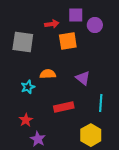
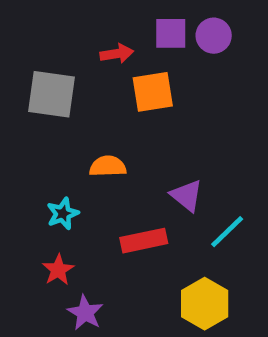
purple circle: (95, 25) -> (214, 36), moved
purple triangle: (83, 78) -> (187, 196), moved
cyan star: (28, 87) -> (63, 214), moved
cyan line: (101, 103) -> (227, 232), turned 42

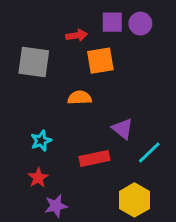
orange semicircle: (108, 166) -> (80, 98), moved
purple star: (85, 313) -> (56, 206), turned 30

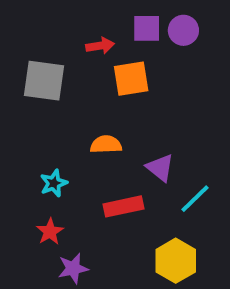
orange semicircle: (80, 98) -> (106, 144), moved

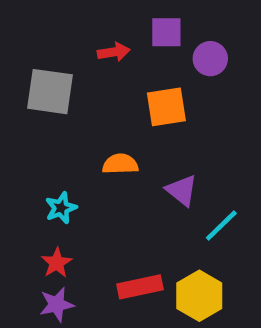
purple circle: (183, 30) -> (210, 59), moved
orange square: (131, 79) -> (166, 107), moved
red rectangle: (123, 206) -> (140, 287), moved
purple star: (73, 268) -> (57, 305), moved

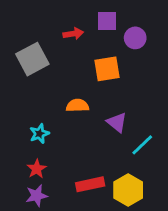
gray square: (50, 92) -> (32, 59), turned -36

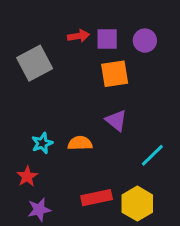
purple square: (107, 21) -> (107, 39), moved
orange semicircle: (77, 106) -> (80, 143), moved
purple triangle: (117, 122) -> (116, 121), moved
red star: (37, 169) -> (27, 176), moved

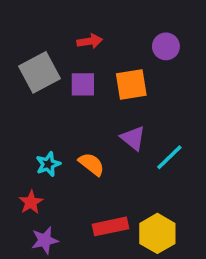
purple square: (107, 39) -> (83, 84), moved
orange semicircle: (80, 143) -> (91, 164), turned 40
cyan line: (152, 155) -> (169, 157), moved

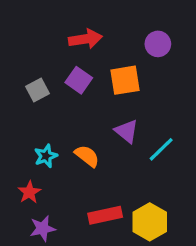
red arrow: (90, 41) -> (85, 39), size x1.4
gray square: (40, 72) -> (38, 90), moved, size x0.6
purple square: (83, 84) -> (79, 80), turned 35

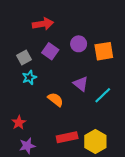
red arrow: (85, 39) -> (43, 24), moved
purple circle: (158, 44) -> (79, 44), moved
orange square: (125, 80) -> (104, 51), moved
cyan star: (46, 156) -> (29, 77), moved

